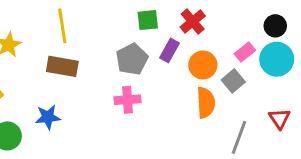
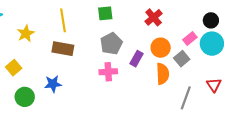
green square: (148, 20) -> (105, 13), moved
purple rectangle: (170, 50) -> (136, 59), moved

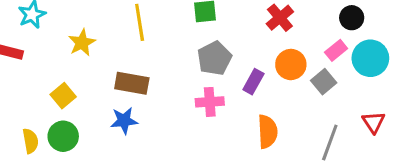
black circle: (211, 20) -> (352, 18), moved
brown rectangle: (63, 49) -> (132, 83), moved
orange semicircle: (163, 74) -> (267, 132), moved
green circle: (25, 97) -> (63, 136), moved

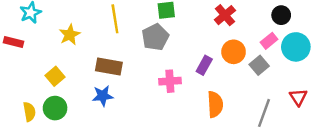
gray pentagon: (214, 58) -> (155, 37), moved

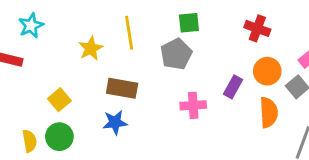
red cross: (225, 15) -> (257, 28), turned -30
yellow star: (70, 35) -> (91, 48), moved
orange semicircle: (215, 104) -> (269, 112), moved

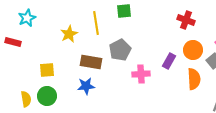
green square: (189, 23) -> (124, 11), moved
gray pentagon: (176, 54) -> (120, 50), moved
yellow square: (59, 100) -> (47, 70), turned 35

